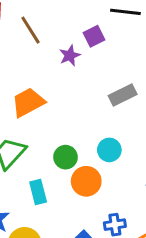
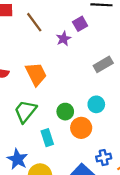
orange trapezoid: (28, 102) -> (36, 74), turned 95

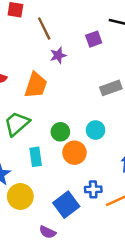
purple star: (64, 39) -> (58, 55), moved
orange trapezoid: (36, 74) -> (36, 85), turned 35

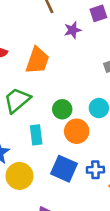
purple star: (58, 55) -> (73, 30), moved
blue square: (66, 205) -> (64, 169), moved, turned -30

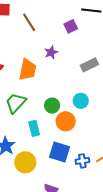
purple star: (73, 30) -> (51, 52), moved
blue cross: (95, 170) -> (82, 161), moved

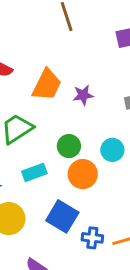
purple star: (51, 52) -> (83, 95), moved
cyan rectangle: (34, 128) -> (34, 172), turned 70

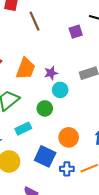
cyan circle: (112, 150) -> (60, 90), moved
orange circle: (83, 174) -> (69, 137), moved

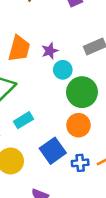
green circle: (45, 108) -> (82, 92), moved, size x1.6
blue square: (45, 156) -> (53, 151), turned 35

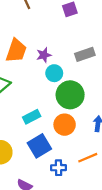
cyan rectangle: (23, 120) -> (32, 117), moved
blue cross: (80, 163) -> (59, 168), moved

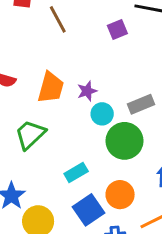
gray rectangle: (85, 54) -> (141, 104), moved
orange circle: (65, 125) -> (120, 195), moved

